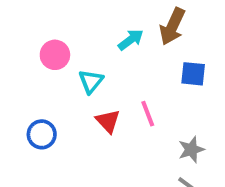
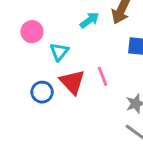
red triangle: (108, 121) -> (72, 82), size x1.4
blue circle: (42, 134) -> (42, 92), moved

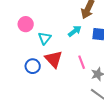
cyan arrow: (90, 20) -> (75, 31), moved
pink line: (102, 76) -> (82, 62), moved

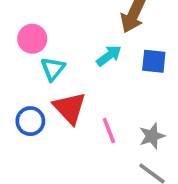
pink circle: (26, 24) -> (32, 39), moved
pink line: (82, 62) -> (109, 130), moved

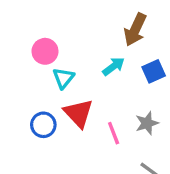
blue square: (154, 61) -> (154, 71), turned -30
gray star: (152, 136) -> (147, 123), moved

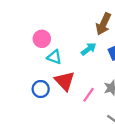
cyan triangle: (63, 78) -> (54, 57), turned -49
pink line: (114, 133) -> (89, 95), turned 56

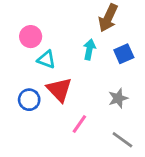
cyan arrow: (89, 49) -> (89, 49), turned -42
pink line: (89, 95) -> (79, 124), moved

